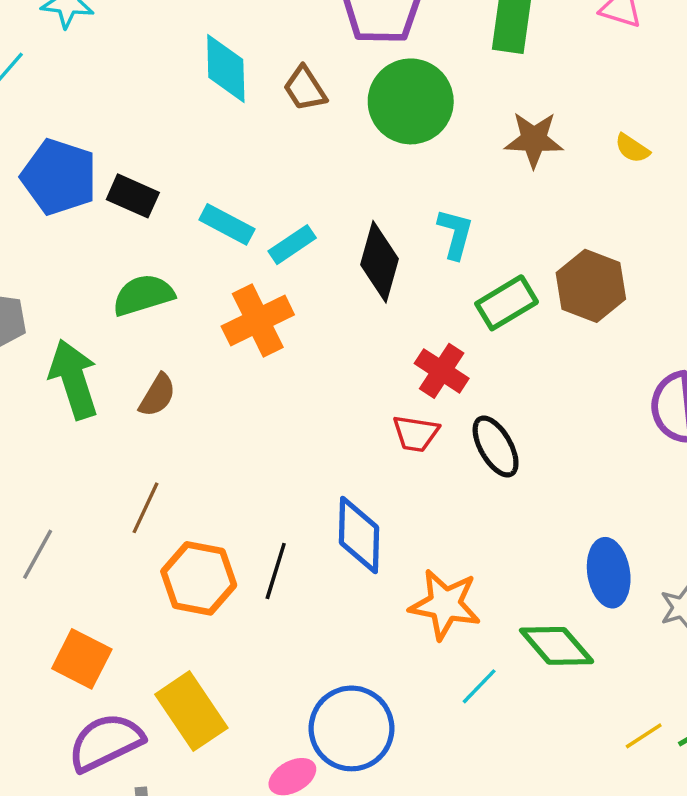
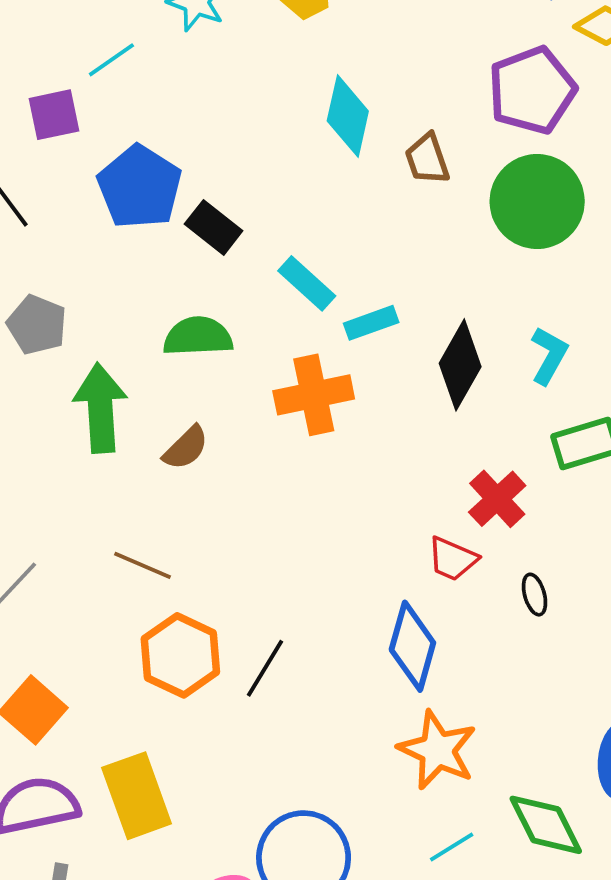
black ellipse: (496, 447) -> (535, 595), size x0.6
brown line: (145, 508) -> (142, 565), turned 74
blue diamond: (359, 535) -> (412, 646), moved

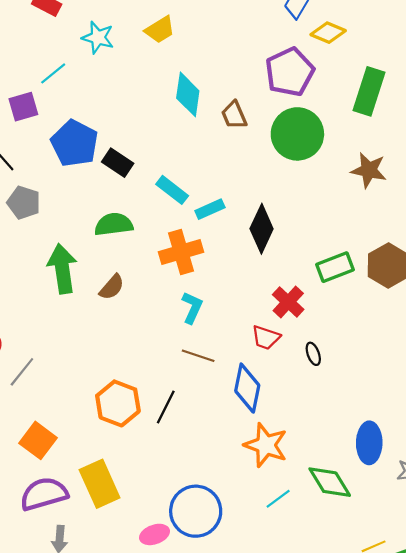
gray pentagon: (37, 325) -> (24, 203), moved
cyan L-shape: (549, 356) -> (192, 308), moved
brown line: (142, 565) -> (198, 356), moved

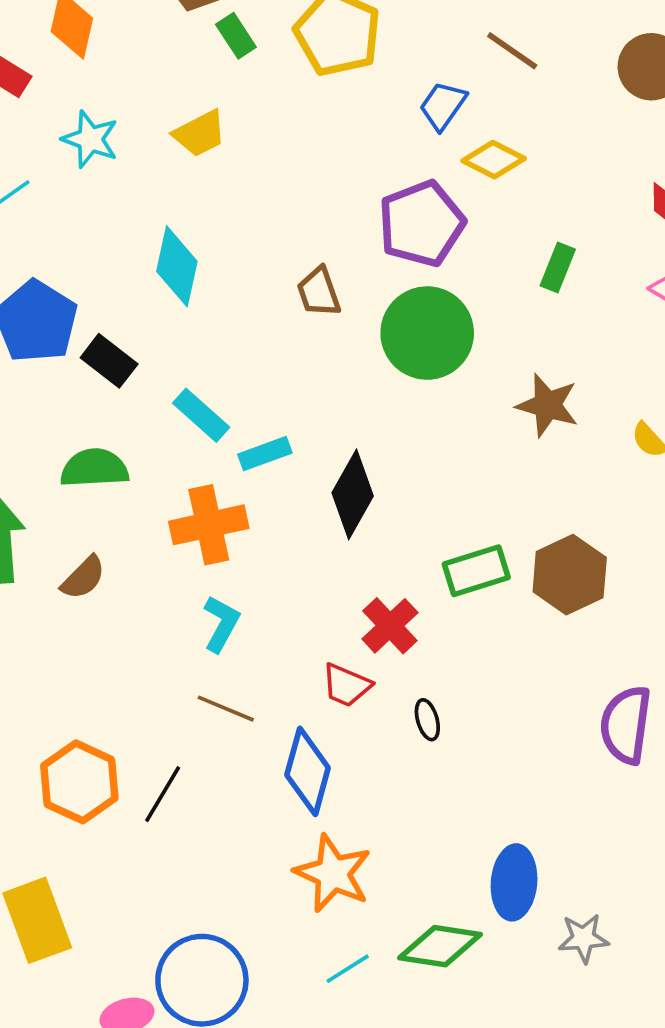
green rectangle: (369, 91) -> (558, 267), size x0.6
cyan diamond: (188, 94) -> (177, 266), moved
green diamond: (330, 482) -> (440, 946), turned -54

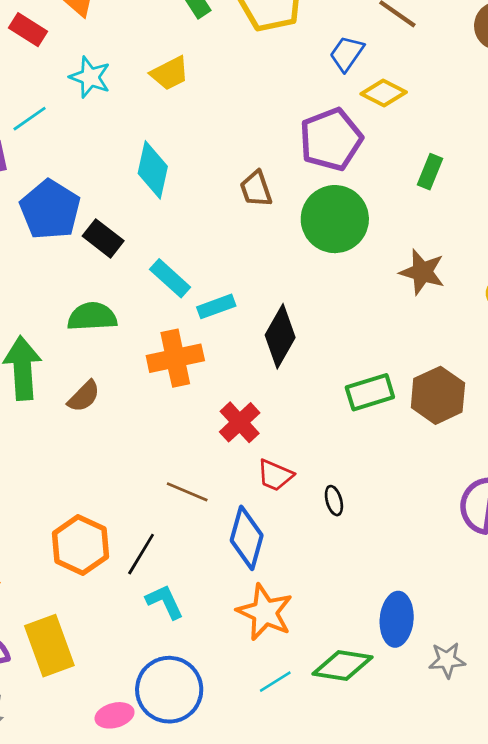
cyan L-shape: (221, 624) -> (165, 602), moved, turned -54
red cross: (390, 626) -> (240, 422), moved

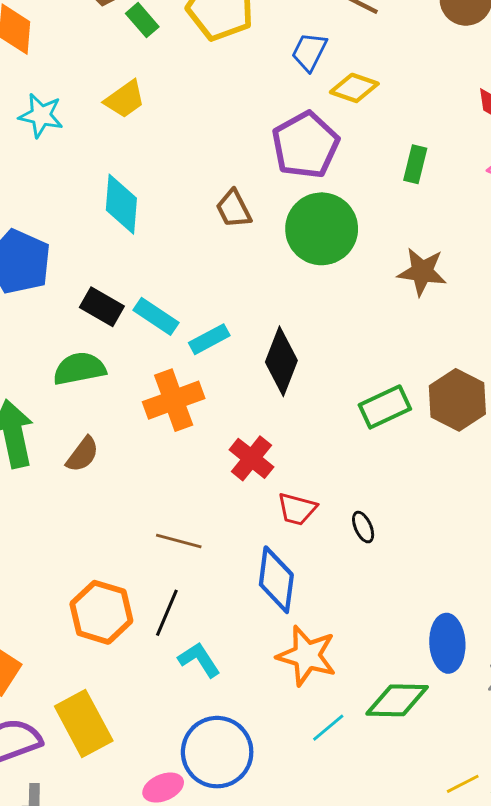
black rectangle: (103, 238) -> (102, 307), moved
brown line: (187, 492) -> (179, 541), moved

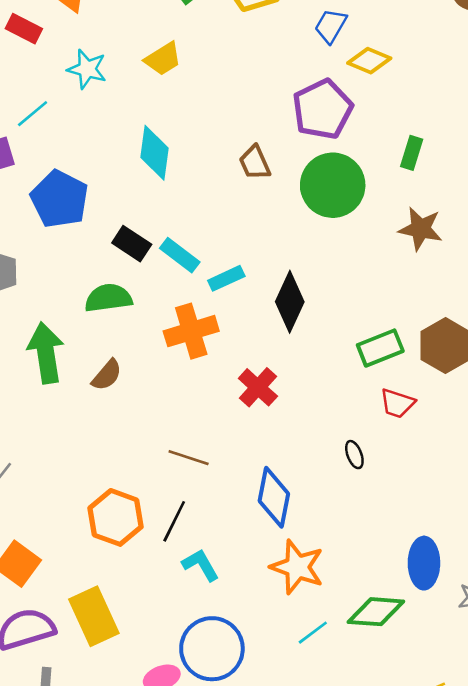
green rectangle: (415, 164) -> (412, 153), moved
red trapezoid: (297, 509) -> (397, 403), moved

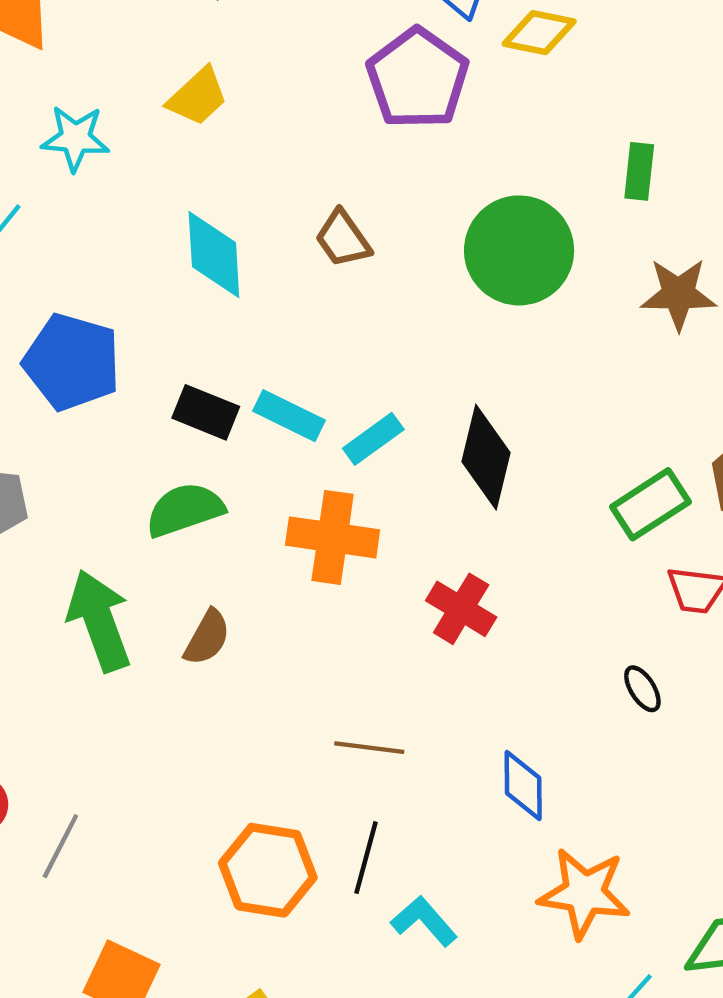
purple pentagon: (322, 109) -> (418, 78), moved
brown trapezoid: (255, 163) -> (343, 239), moved
orange cross: (191, 331) -> (333, 537), turned 36
blue diamond: (274, 497) -> (523, 785), size x0.7

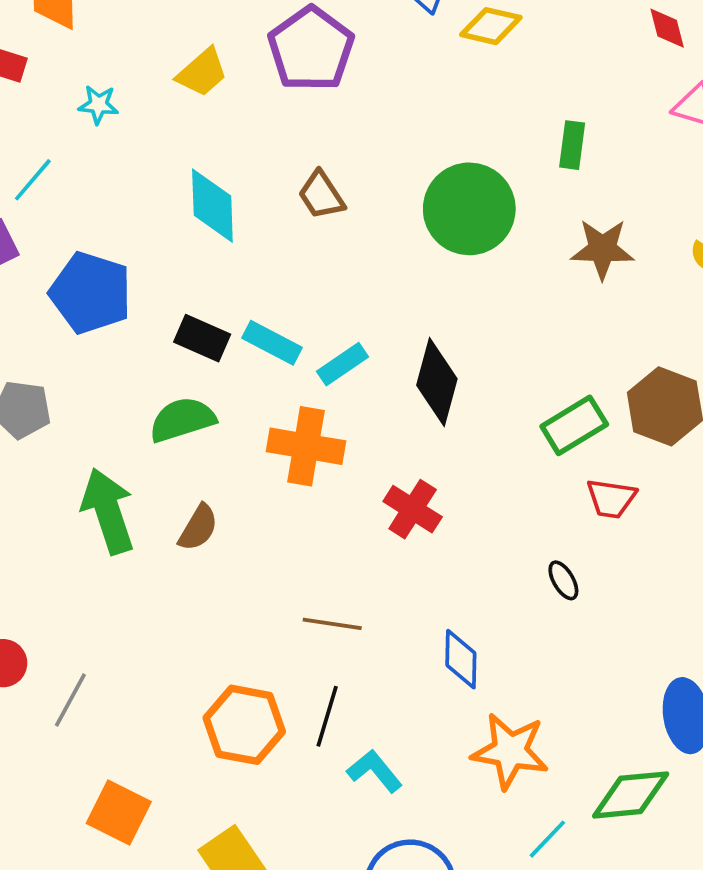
purple pentagon: (418, 78) -> (311, 49), moved
cyan star: (75, 138) -> (98, 105), size x0.7

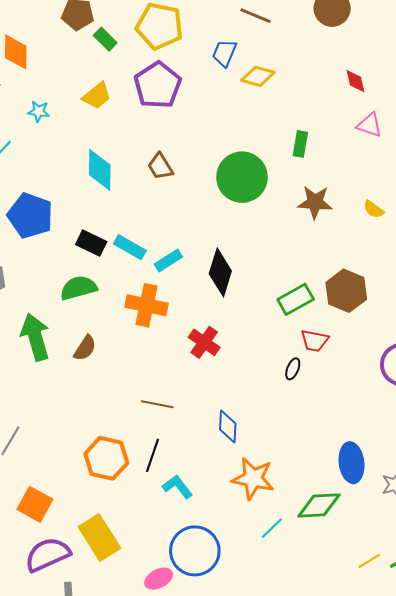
black ellipse: (563, 580) -> (293, 369), moved, turned 50

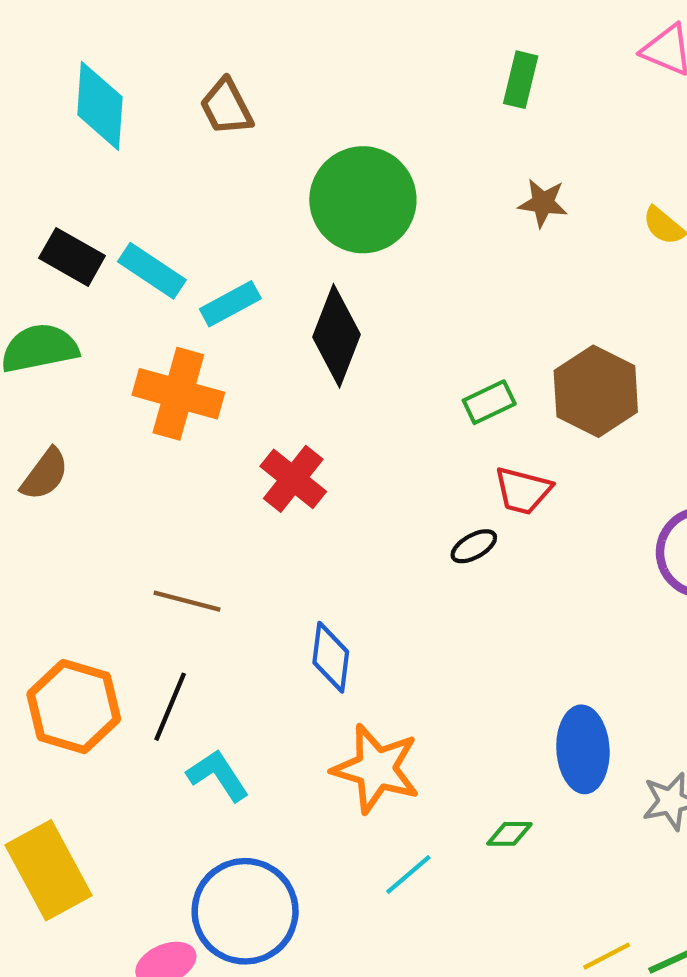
green circle: (242, 177) -> (363, 200), moved
brown star: (315, 202) -> (543, 203), size x0.7
green rectangle: (296, 299) -> (489, 402), size x0.7
black ellipse: (293, 369) -> (474, 546), turned 35
green diamond: (319, 505) -> (509, 834), size x0.5

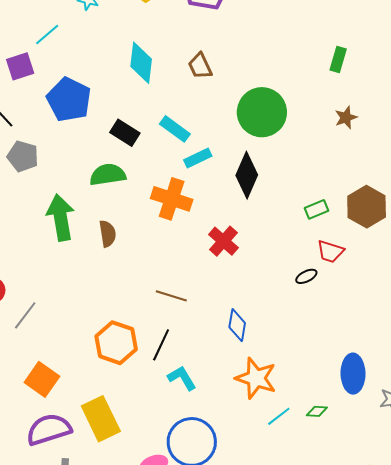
brown star: (543, 203) -> (346, 118), turned -30
cyan rectangle: (152, 271) -> (175, 129), moved
brown semicircle: (45, 474) -> (107, 234), turned -48
cyan line: (408, 874) -> (279, 416), moved

